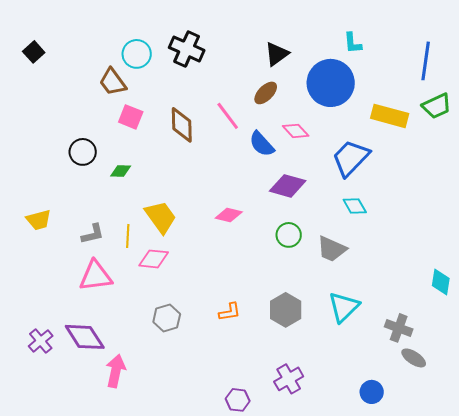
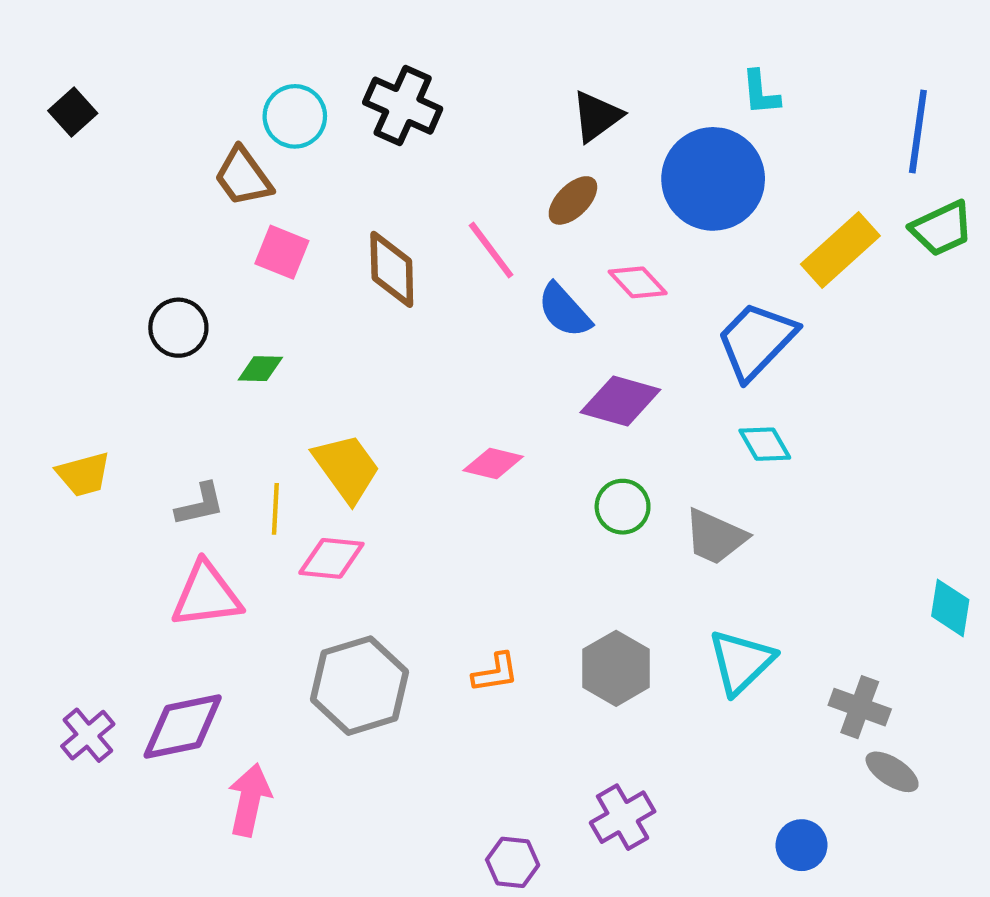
yellow rectangle: (390, 116) -> (840, 250), turned -57
gray hexagon: (167, 318) -> (360, 686), size x1.6
purple diamond: (85, 337) -> (183, 727), turned -69

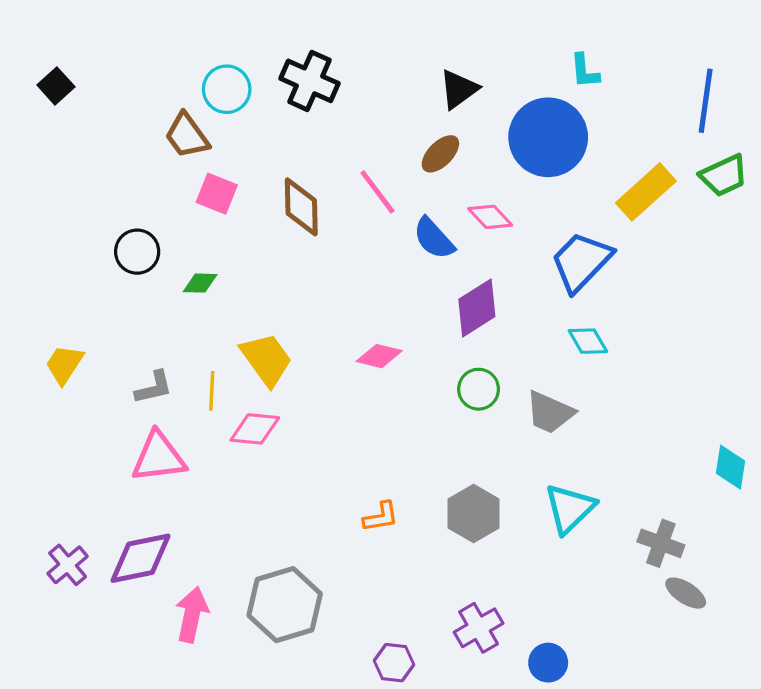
purple diamond: (620, 401) -> (477, 308), turned -48
yellow trapezoid: (84, 474) -> (64, 364), turned 138
gray hexagon: (360, 686) -> (285, 605), moved
blue circle: (802, 845) -> (548, 663), moved

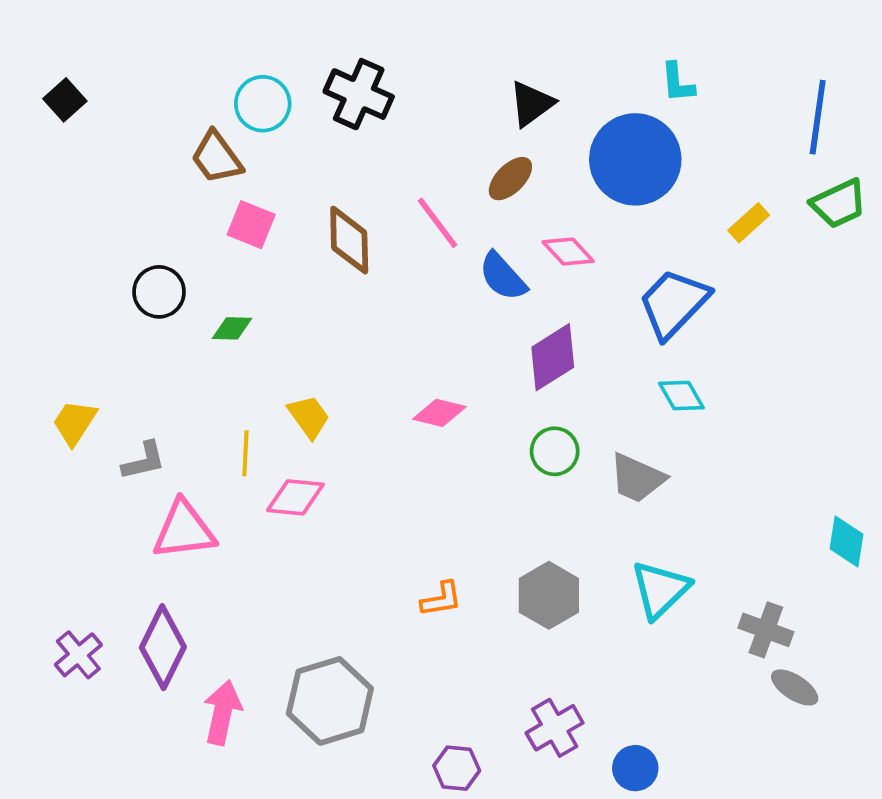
yellow rectangle: (646, 192) -> (749, 223), size x0.6
yellow trapezoid: (266, 359) -> (309, 417), size x0.7
gray L-shape: (154, 388) -> (144, 461), moved
purple diamond: (140, 558) -> (163, 647), turned -52

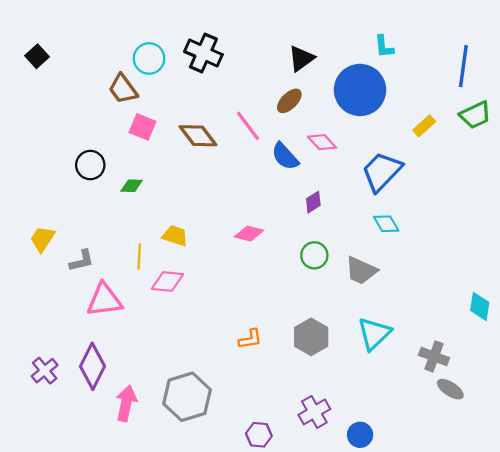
brown diamond: (349, 240) -> (198, 136), turned -36
purple diamond: (553, 357) -> (313, 202), size x0.6
yellow trapezoid: (309, 417) -> (175, 236), turned -36

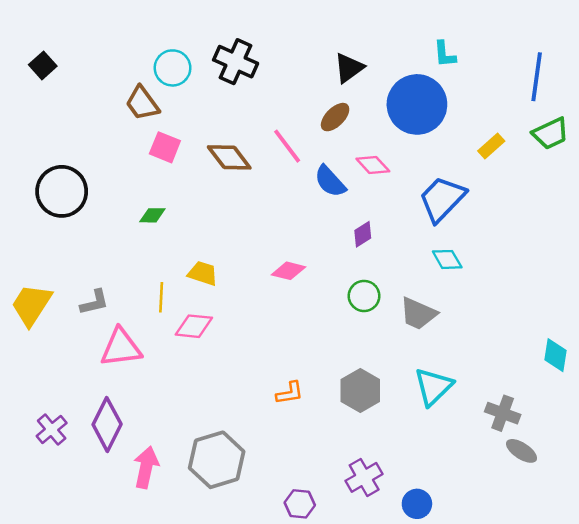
black circle: (90, 165) -> (62, 191), moved, size x1.5
yellow trapezoid: (42, 239) -> (31, 305), moved, size x1.4

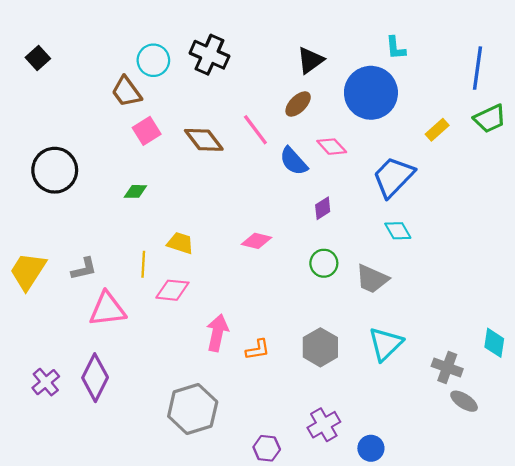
pink square: (165, 147) -> (147, 131), turned 36
cyan diamond: (556, 355) -> (494, 343), moved
pink arrow: (146, 467) -> (217, 333), moved

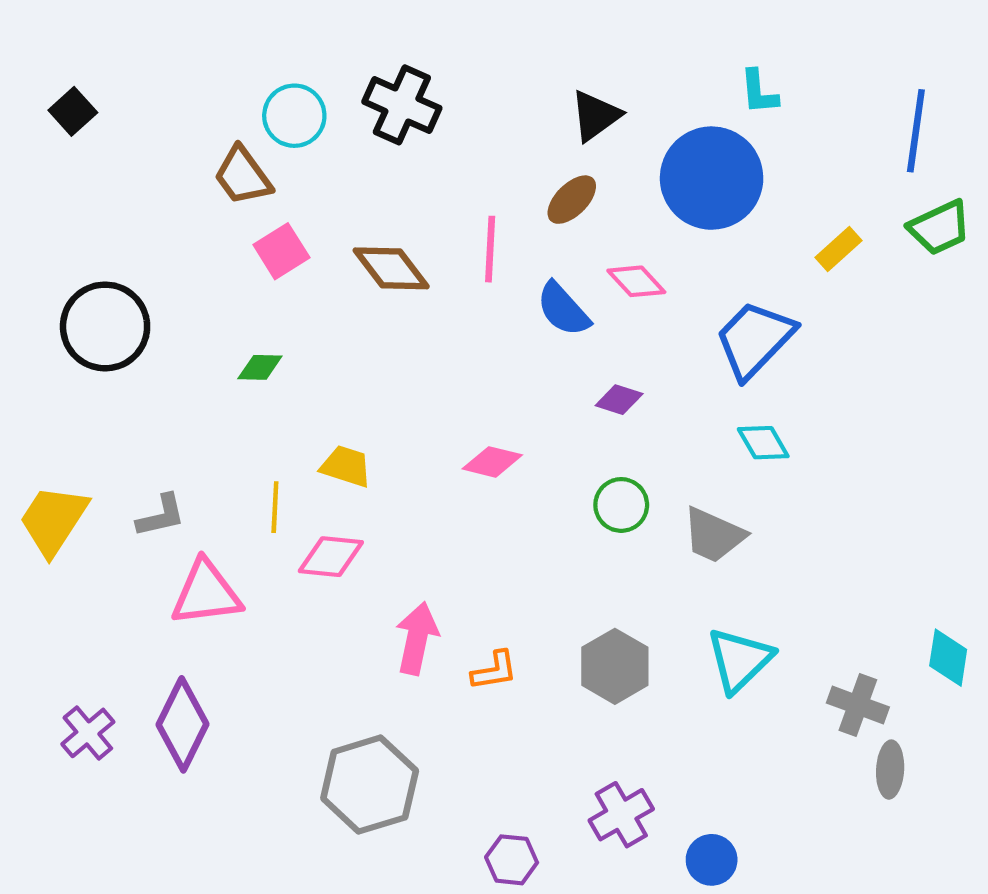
pink line: (255, 130) -> (490, 249), turned 40
purple diamond: (323, 208) -> (619, 400), turned 50
gray ellipse: (464, 401) -> (890, 770), turned 60

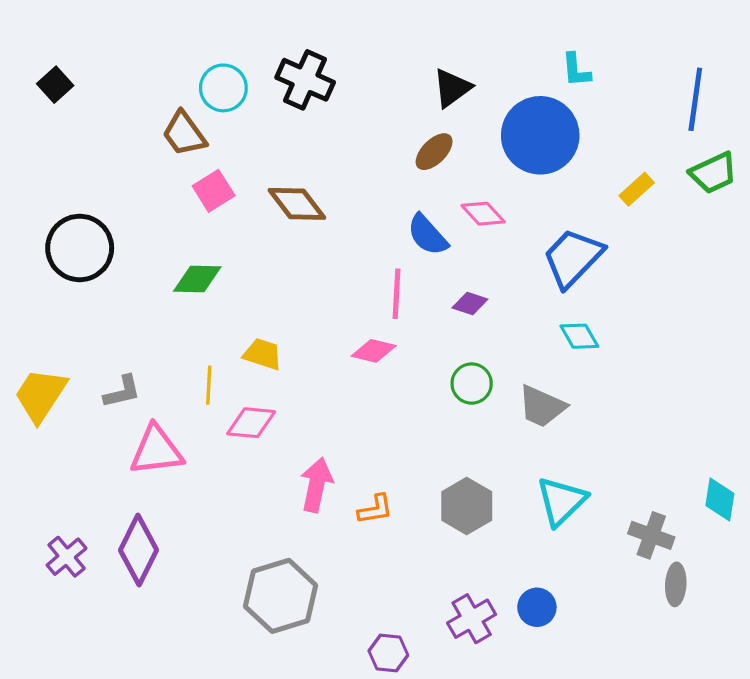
pink line: (490, 249) -> (396, 294), moved
green diamond: (260, 367) -> (197, 279), size x1.4
blue circle: (712, 860) -> (537, 607), moved

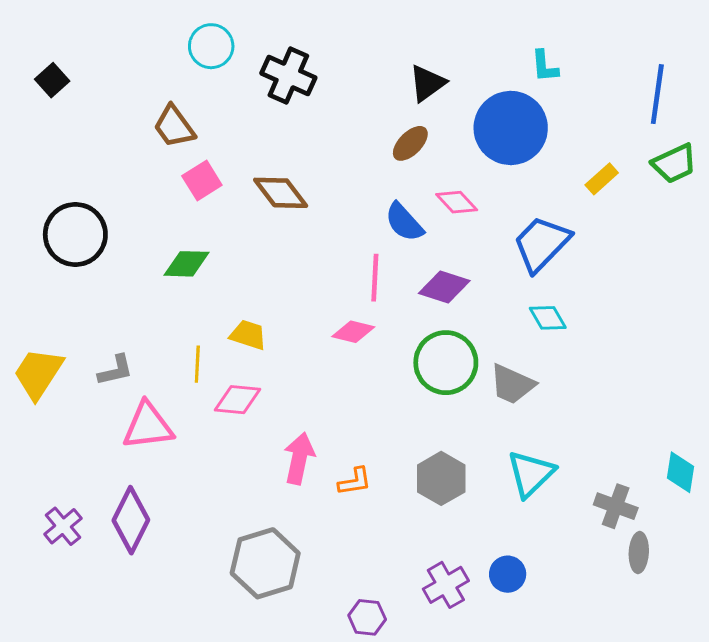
cyan circle: (223, 88) -> (211, 46), moved
purple diamond: (470, 304) -> (444, 287), size x1.5
green circle: (472, 384) -> (446, 363), size x1.6

